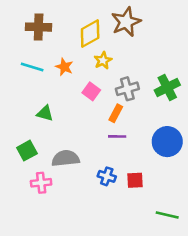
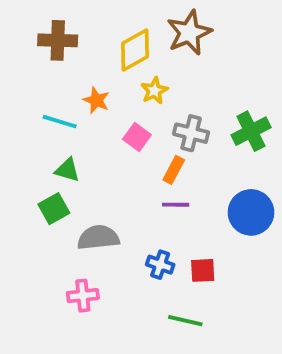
cyan line: (32, 67) -> (60, 122), moved
gray cross: (127, 89) -> (191, 133), turned 30
green square: (27, 151) -> (54, 209), moved
pink cross: (41, 183) -> (83, 296), moved
green line: (167, 215) -> (185, 321), moved

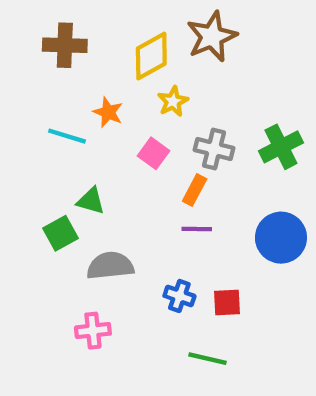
green triangle: (67, 170) -> (91, 201), moved

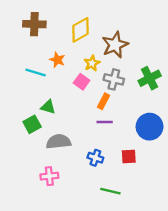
brown star: (212, 37) -> (115, 45), moved
yellow star: (173, 101) -> (92, 63), moved
red square: (227, 302) -> (129, 157), moved

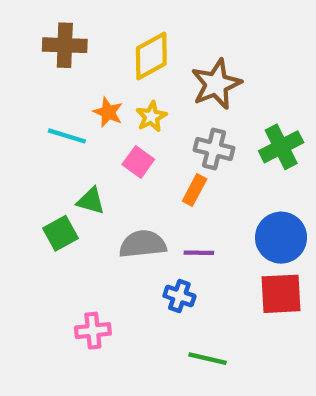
yellow star: (92, 63) -> (151, 117), moved
pink square: (82, 82) -> (138, 162), moved
purple line: (105, 122) -> (199, 253), moved
gray semicircle: (59, 142) -> (143, 244), moved
red square: (129, 157) -> (281, 294), moved, size x1.5

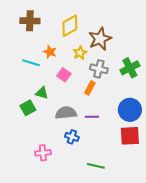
yellow star: (151, 117) -> (80, 53), moved
blue cross: (179, 296) -> (72, 137), moved

